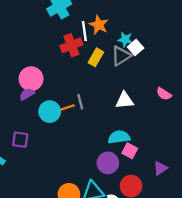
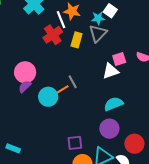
white square: (136, 47) -> (110, 11), moved
purple square: (20, 140) -> (75, 143), moved
pink square: (130, 151) -> (119, 59), moved, turned -32

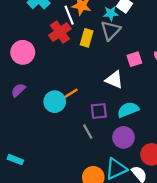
white triangle: (111, 71) -> (114, 80), moved, turned 42
pink circle: (25, 72) -> (23, 52), moved
gray line: (73, 82) -> (88, 132), moved
purple semicircle: (25, 86) -> (18, 90), moved
purple square: (75, 143) -> (99, 111), moved

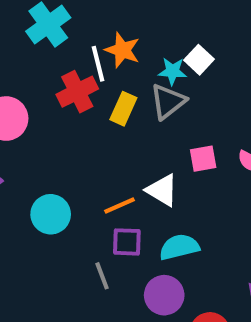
orange line: (70, 94) -> (119, 205), moved

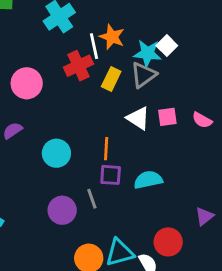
cyan star: (173, 71) -> (147, 53), size x1.4
white triangle: (162, 190) -> (138, 118), moved
orange line: (119, 205) -> (106, 149), turned -65
purple circle: (164, 295) -> (62, 210), moved

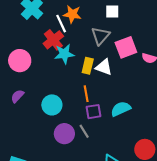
white square: (167, 46) -> (112, 11), turned -32
cyan star: (147, 53) -> (64, 54), moved
yellow rectangle: (111, 79) -> (88, 66), moved
pink square: (167, 117) -> (126, 47), moved, size x1.5
purple circle: (62, 210) -> (64, 134), moved

